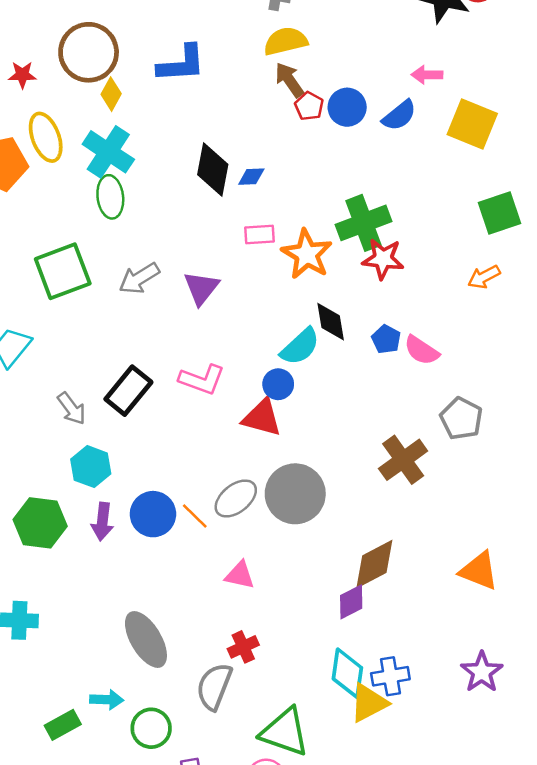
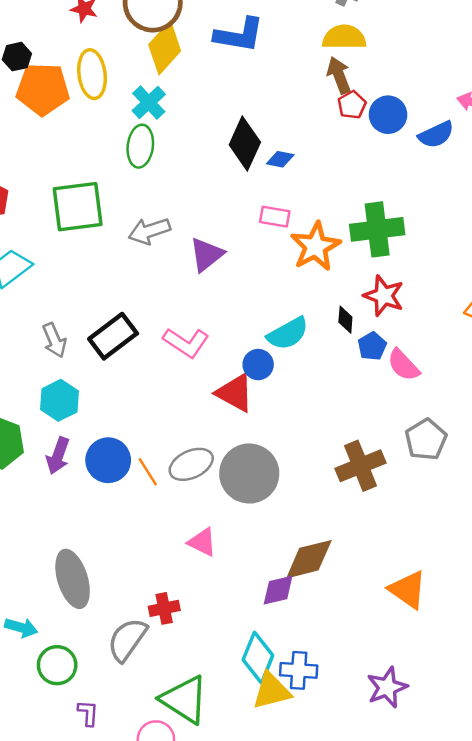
yellow diamond: (111, 94) -> (165, 48), size x1.6
cyan cross: (108, 152) -> (149, 102), size x0.7
red star: (383, 259) -> (384, 296), moved
black diamond: (331, 322) -> (345, 320), moved, size x0.7
pink triangle: (240, 575) -> (202, 542), moved

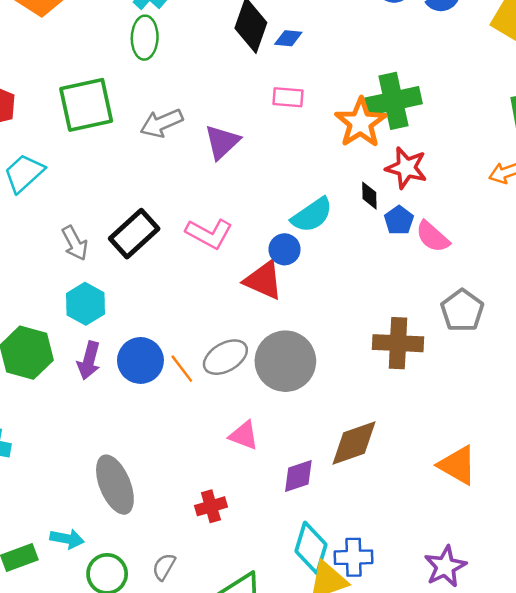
orange star: (315, 246) -> (361, 123), moved
brown cross: (361, 466) -> (398, 343), turned 30
purple diamond: (278, 590) -> (298, 476), moved
gray semicircle: (127, 640) -> (164, 567), moved, size x0.6

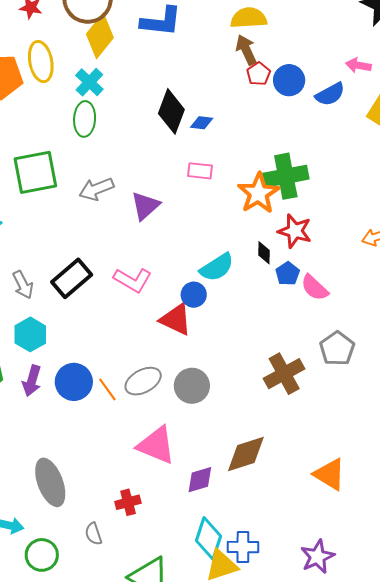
brown cross: (398, 343) -> (284, 374), turned -33
gray circle: (285, 361) -> (192, 386), size x0.7
pink triangle: (244, 435) -> (156, 445), size x1.6
gray semicircle: (164, 567) -> (93, 534), moved, turned -50

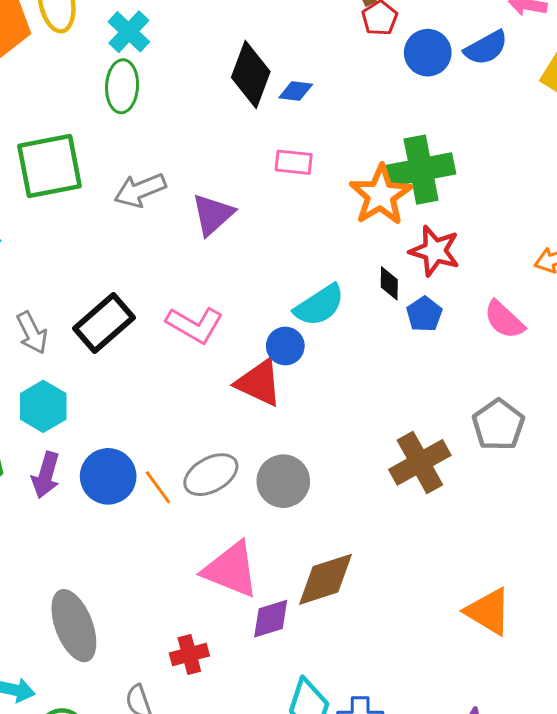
blue circle: (289, 80) -> (428, 53), moved
pink semicircle: (315, 288) -> (504, 320), moved
brown diamond: (246, 454) -> (325, 579), moved
purple diamond: (200, 480) -> (271, 619), moved

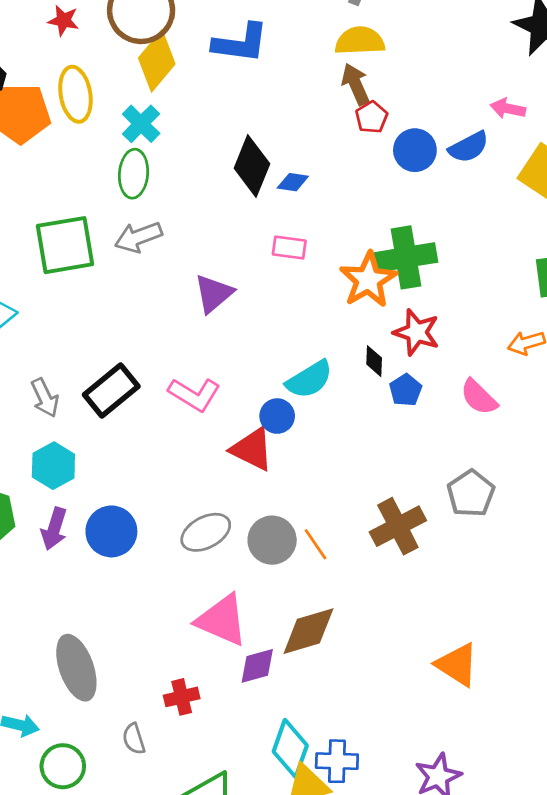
gray arrow: (140, 190) -> (138, 237), moved
orange line: (158, 487) -> (315, 544), moved

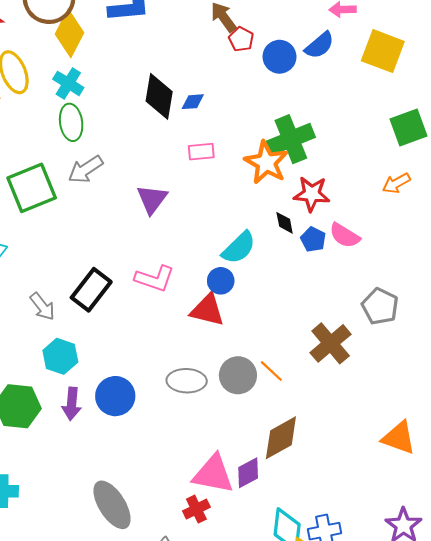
pink semicircle: (479, 397) -> (345, 235), moved
gray ellipse: (206, 532) -> (187, 381), turned 42
pink triangle: (222, 620) -> (213, 474), moved

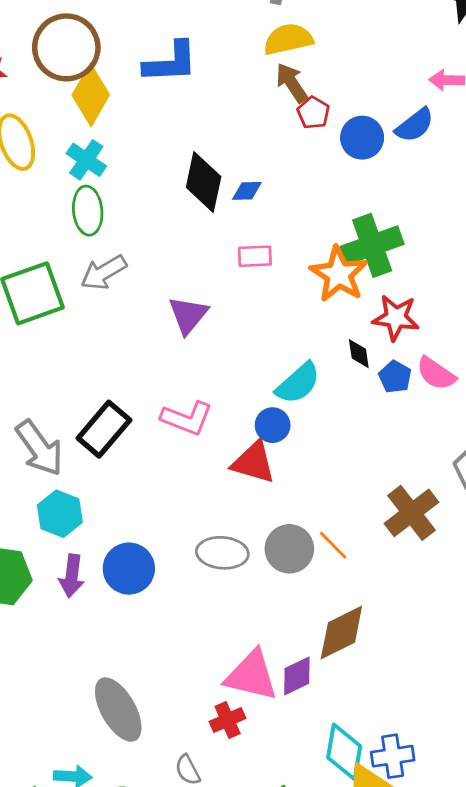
gray arrow: (42, 307) -> (39, 448), size x1.5

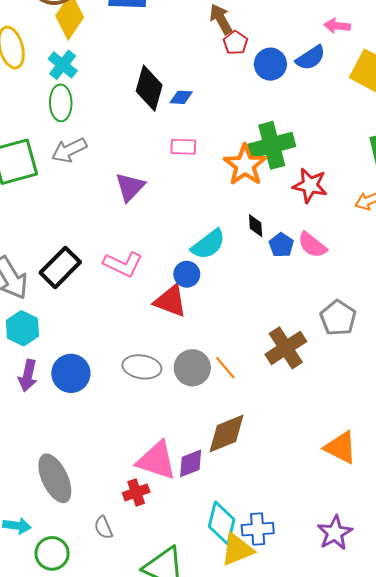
red star: (396, 318) -> (310, 185), moved

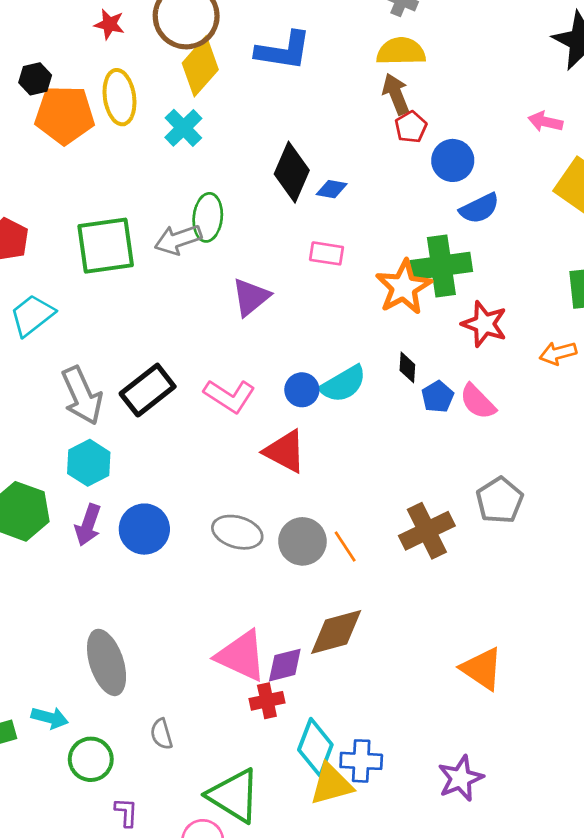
blue semicircle: (311, 58) -> (479, 208), moved
green ellipse: (61, 103) -> (208, 217), moved
blue circle: (187, 274) -> (302, 390), moved
red cross: (136, 492) -> (267, 701), moved

